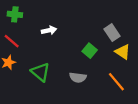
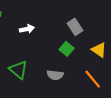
gray rectangle: (112, 33) -> (75, 27), moved

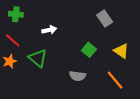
gray rectangle: (75, 27) -> (105, 18), moved
green triangle: (18, 70) -> (38, 58), moved

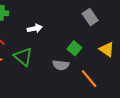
gray semicircle: (77, 76) -> (61, 65), moved
orange line: (115, 80) -> (89, 79), moved

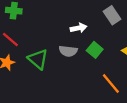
white arrow: (35, 28) -> (79, 28), moved
gray semicircle: (61, 65) -> (68, 51), moved

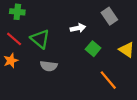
gray semicircle: (68, 51) -> (49, 66), moved
green triangle: (38, 59) -> (40, 39), moved

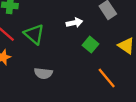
gray semicircle: (49, 66) -> (43, 73), moved

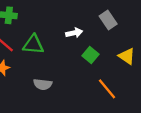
green triangle: (34, 34) -> (33, 45), turned -35

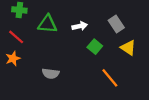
gray rectangle: (108, 20) -> (116, 24), moved
green triangle: (33, 45) -> (47, 24), moved

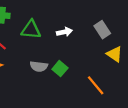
green square: (95, 47) -> (60, 69), moved
gray semicircle: (51, 74) -> (39, 66), moved

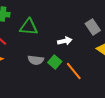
white arrow: (64, 32) -> (65, 41), moved
orange line: (96, 85) -> (74, 71), moved

